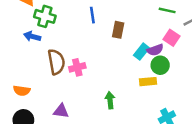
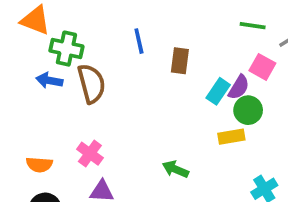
purple semicircle: (155, 50) -> (239, 87), turned -35
brown semicircle: (56, 62) -> (91, 84), moved
pink cross: (77, 67) -> (90, 154), moved, turned -35
green arrow: (110, 100) -> (175, 169), turned -56

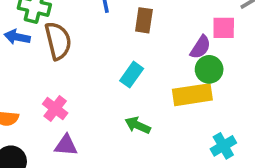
pink square: (262, 67) -> (224, 28), turned -30
cyan rectangle: (218, 91) -> (132, 75), moved
yellow rectangle: (231, 137) -> (192, 95), size x1.5

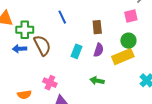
brown rectangle: (144, 20) -> (97, 27), moved
purple semicircle: (200, 47) -> (99, 50), moved
cyan rectangle: (132, 75) -> (77, 51), moved

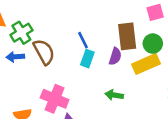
blue line: (62, 17) -> (83, 40), moved
brown rectangle: (97, 27) -> (127, 36), moved, size x1.5
green cross: (25, 30) -> (21, 33), turned -30
pink cross: (50, 83) -> (55, 99), size x1.5

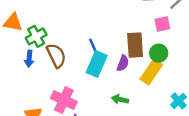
blue arrow: (15, 57) -> (29, 59), turned -84
cyan rectangle: (87, 59) -> (97, 64), size x1.5
yellow rectangle: (146, 64) -> (151, 72), turned -35

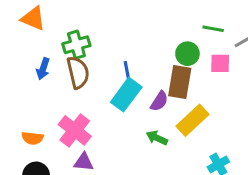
green cross: (36, 36) -> (76, 45), moved
green circle: (159, 53) -> (187, 54), moved
green arrow: (120, 99) -> (157, 138), moved

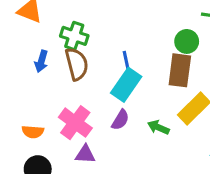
green cross: (76, 45) -> (74, 36), turned 36
purple semicircle: (159, 101) -> (120, 120), moved

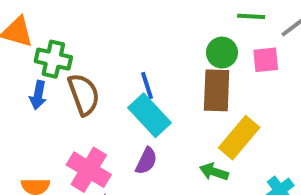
green cross: (74, 36) -> (53, 59), moved
cyan rectangle: (126, 85) -> (150, 115), turned -72
green arrow: (158, 127) -> (214, 172), moved

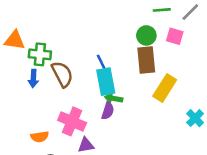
pink square: (266, 60) -> (175, 36), turned 30
cyan rectangle: (150, 115) -> (106, 82), turned 40
green arrow: (214, 172) -> (114, 98), moved

